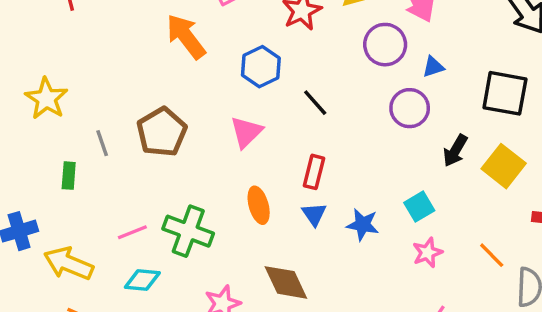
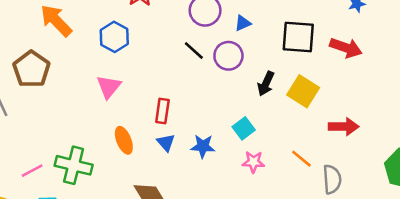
black line: (315, 103) -> (194, 51), moved
brown pentagon: (162, 132) -> (31, 69), moved
pink star: (427, 253) -> (253, 162), turned 30

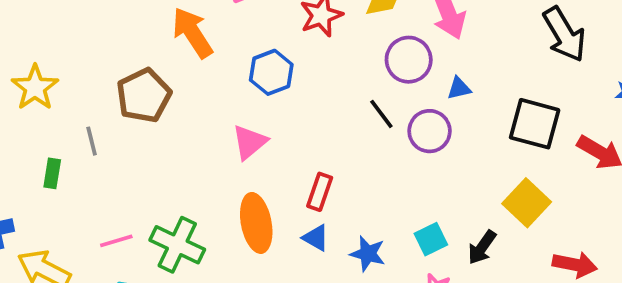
black arrow: (266, 84) -> (482, 247), moved
orange ellipse: (124, 140) -> (256, 223), size x1.4
blue triangle: (166, 142) -> (316, 238), turned -30

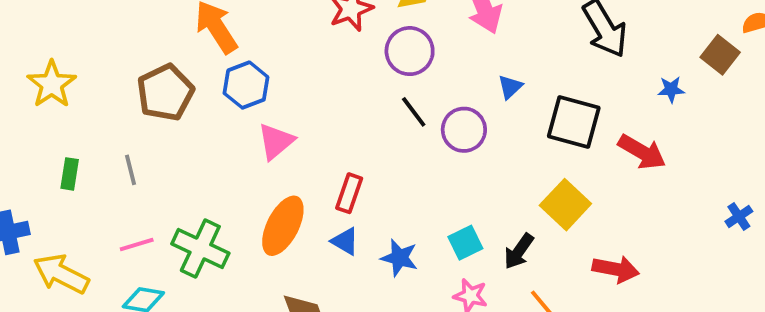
purple circle: (409, 60) -> (410, 51), moved
blue hexagon: (271, 72) -> (246, 85), moved
blue triangle: (459, 88) -> (510, 87), moved, turned -30
gray line: (92, 141) -> (130, 170), moved
orange ellipse: (256, 223) -> (283, 226), turned 38

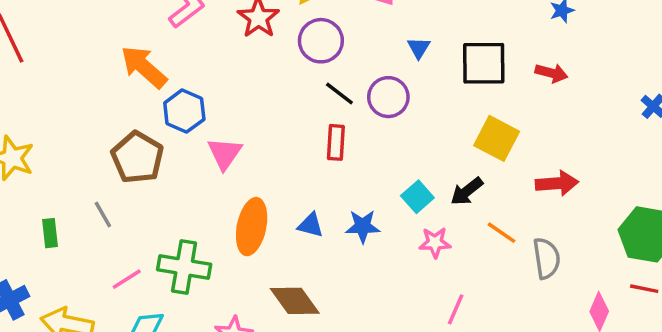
brown pentagon: (165, 93) -> (137, 157), moved
red arrow: (642, 152) -> (551, 73), size x0.7
red rectangle: (349, 193) -> (336, 142), moved
black arrow: (519, 251) -> (467, 191), turned 32

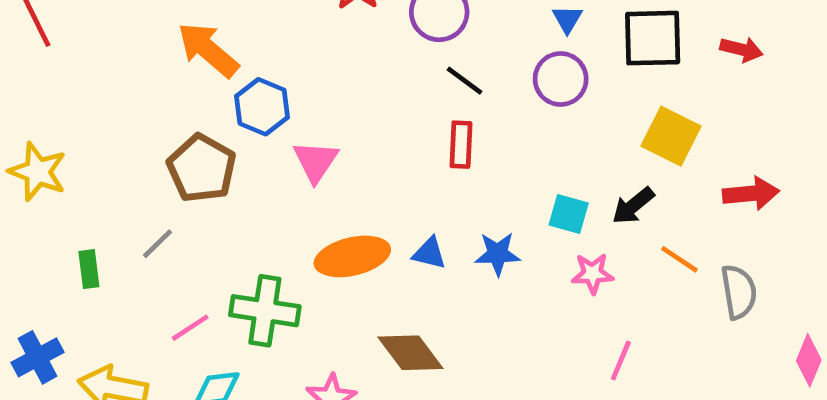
purple circle: (388, 97) -> (561, 79), moved
cyan square: (417, 197) -> (569, 214), turned -32
gray line: (103, 214) -> (158, 244), turned 76
orange ellipse: (252, 227) -> (352, 256), turned 66

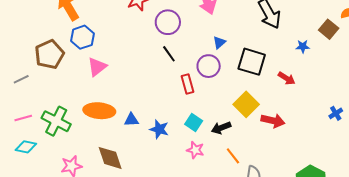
red rectangle: (461, 145) -> (187, 84), moved, turned -36
red arrow: (751, 194) -> (273, 121), moved
blue triangle: (429, 253) -> (131, 120), turned -35

